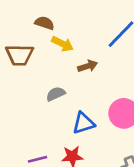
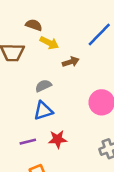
blue triangle: (83, 123) -> (43, 111), moved

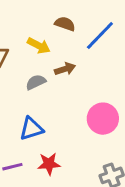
brown semicircle: (34, 25) -> (65, 24), moved
gray semicircle: (43, 86) -> (36, 82), moved

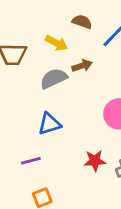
gray semicircle: (36, 82) -> (54, 78), size x1.4
red star: (49, 164) -> (95, 161), moved

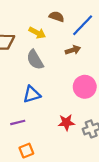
brown arrow: (82, 66) -> (73, 50), moved
gray semicircle: (54, 78) -> (35, 60), turned -96

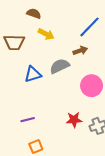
brown semicircle: (57, 17) -> (34, 13), moved
gray semicircle: (35, 60) -> (60, 66), moved, turned 96
blue triangle: (32, 94) -> (33, 74), moved

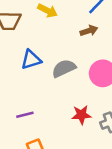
gray semicircle: (60, 66) -> (64, 68), moved

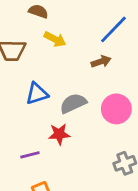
red star: (81, 115) -> (59, 134), moved

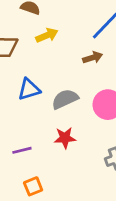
yellow arrow: (55, 39) -> (47, 35), turned -50
red star: (59, 134) -> (65, 138), moved

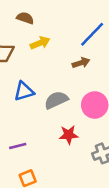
red star: (65, 138) -> (69, 135), moved

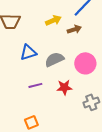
yellow arrow: (40, 43) -> (53, 20), moved
purple line: (18, 146) -> (35, 85), moved

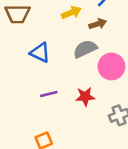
blue triangle: (28, 52) -> (40, 53), turned 42
gray semicircle: (54, 59) -> (85, 49), moved

